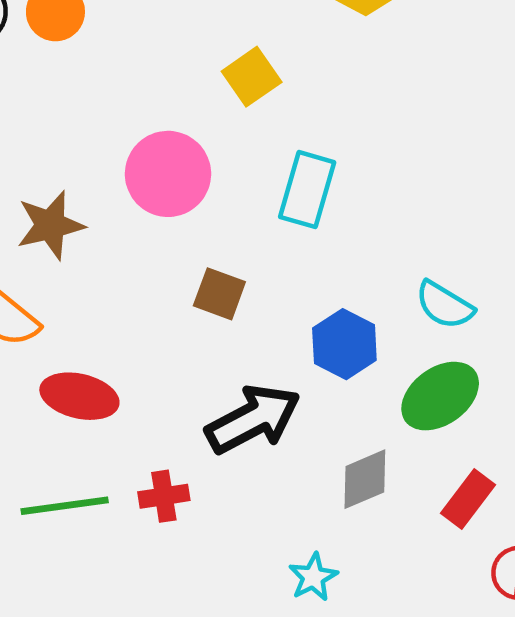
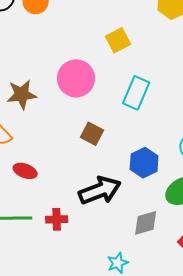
red ellipse: (79, 396) -> (25, 171), size x0.7

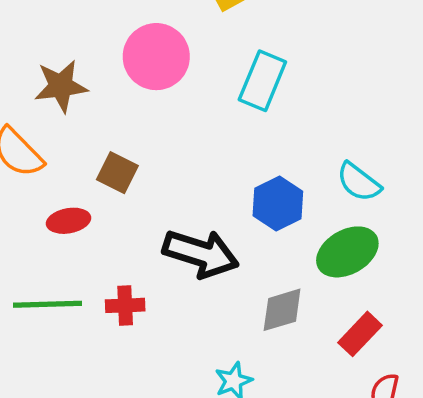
brown square: (92, 134) -> (117, 173), moved
red ellipse: (25, 171) -> (69, 221), turned -30
black arrow: (100, 190) -> (201, 254), turned 39

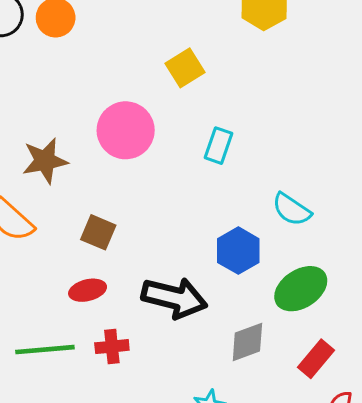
cyan rectangle: (262, 81) -> (219, 146), size x0.7
cyan semicircle: (359, 182) -> (292, 209), moved
red ellipse: (69, 221) -> (88, 290), moved

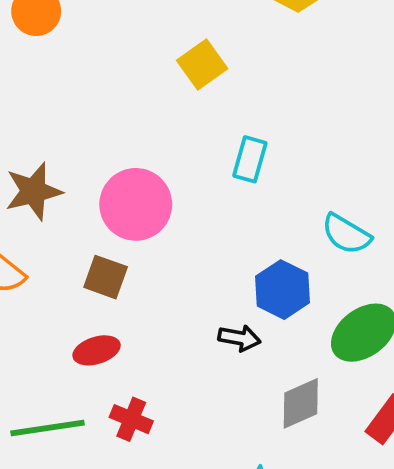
pink circle: (126, 130) -> (136, 204), moved
black arrow: (174, 298) -> (239, 338), moved, size x0.5
red cross: (112, 347) -> (131, 419), turned 32

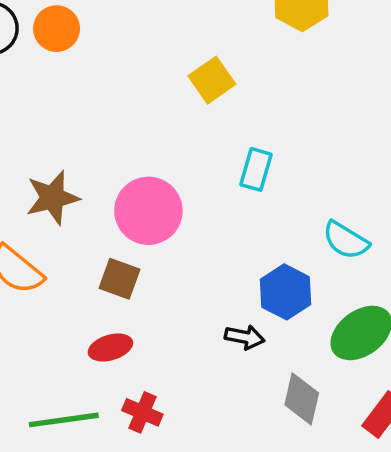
gray diamond: (301, 403) -> (302, 399), turned -54

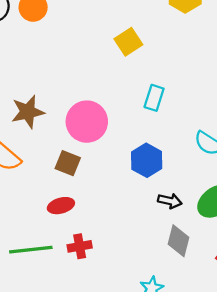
blue hexagon: (285, 292) -> (147, 160), moved
black arrow: (245, 337) -> (170, 201), moved
red cross: (142, 412) -> (80, 246), turned -35

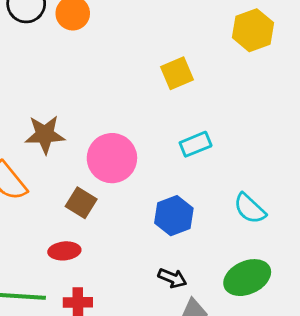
cyan rectangle: (154, 98) -> (196, 144), turned 40
black arrow: (170, 201) -> (172, 278), moved

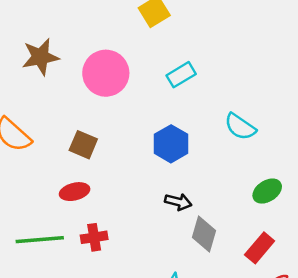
brown star: (45, 134) -> (40, 57), moved
pink circle: (112, 158) -> (106, 73), moved
green ellipse: (247, 278) -> (267, 191), moved, size x0.7

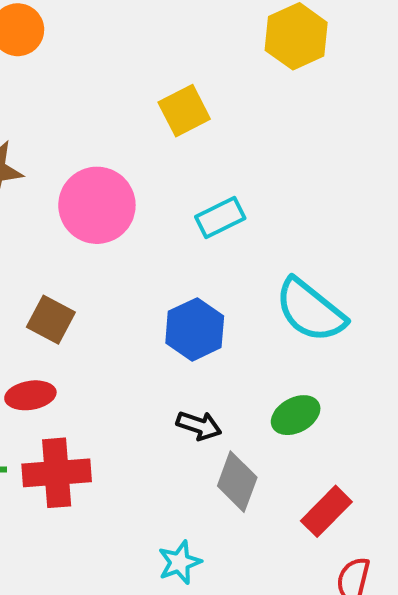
cyan semicircle: (240, 127) -> (310, 310), size x1.4
green ellipse: (267, 191) -> (296, 415), moved
red cross: (94, 237) -> (57, 473), size x1.5

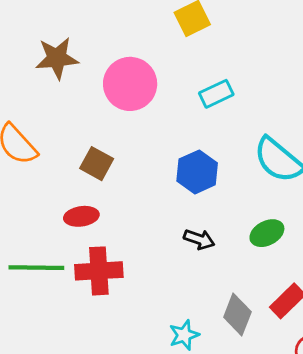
gray diamond: (237, 482) -> (237, 315), moved

